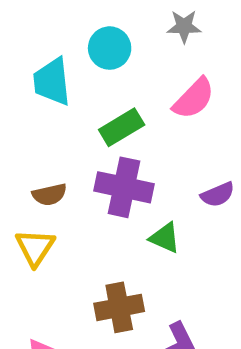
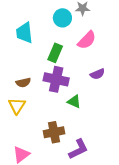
cyan circle: (110, 48) -> (62, 18), moved
green rectangle: (122, 127) -> (55, 53), turned -36
purple semicircle: (218, 195) -> (97, 74), moved

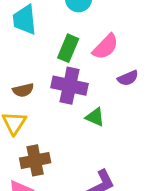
pink semicircle: (87, 40) -> (105, 47), moved
brown cross: (54, 132) -> (35, 160), moved

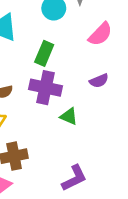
pink semicircle: (105, 47) -> (100, 34), moved

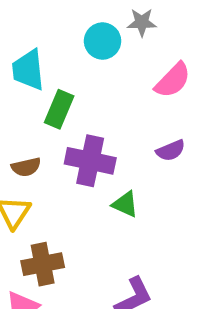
green rectangle: (44, 53) -> (59, 109), moved

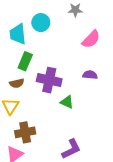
cyan circle: (103, 41) -> (41, 23), moved
green rectangle: (59, 109) -> (25, 61), moved
purple semicircle: (171, 150) -> (90, 75), turned -152

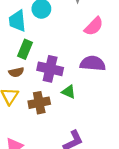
purple semicircle: (90, 75) -> (93, 63), size x1.6
brown cross: (25, 132) -> (39, 103), moved

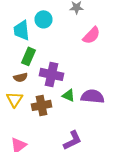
purple semicircle: (93, 63) -> (92, 96), moved

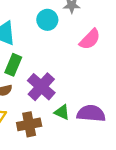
cyan circle: (44, 19) -> (47, 20), moved
purple cross: (52, 74) -> (41, 87), turned 30

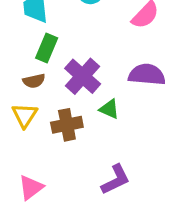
purple semicircle: (91, 113) -> (147, 75), moved

